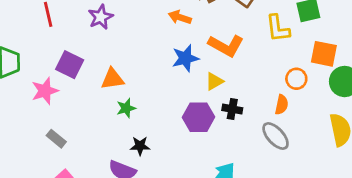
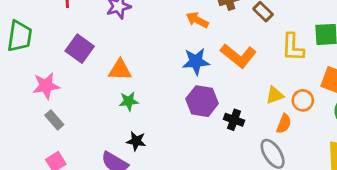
yellow triangle: (214, 81) -> (275, 95), moved
pink star: (45, 91) -> (46, 86), moved
purple hexagon: (199, 117) -> (202, 101), moved

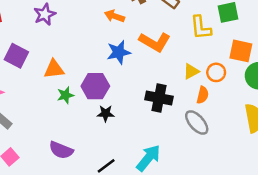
purple hexagon: (202, 101) -> (95, 86), moved
black cross: (234, 120) -> (159, 98), size x1.5
black star: (136, 141) -> (106, 113), moved

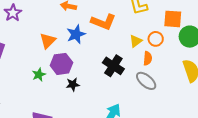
orange triangle: (54, 69) -> (48, 41), moved, turned -30
black cross: (159, 98) -> (113, 66), turned 30

